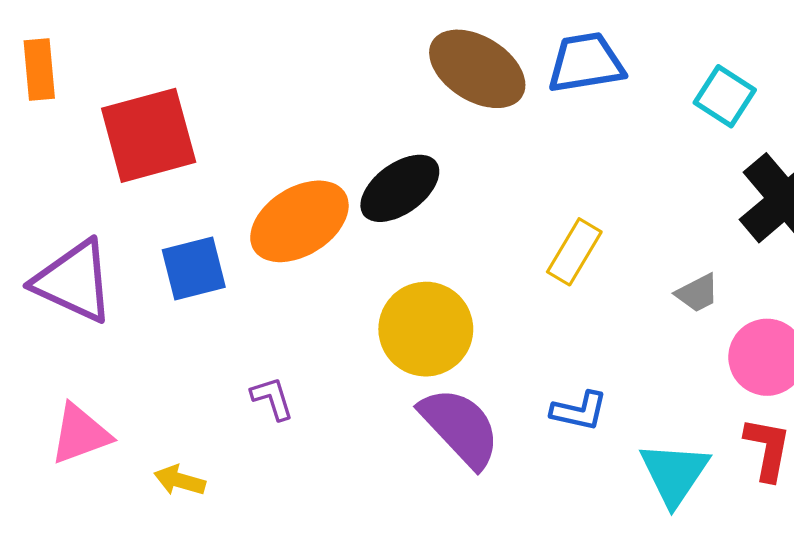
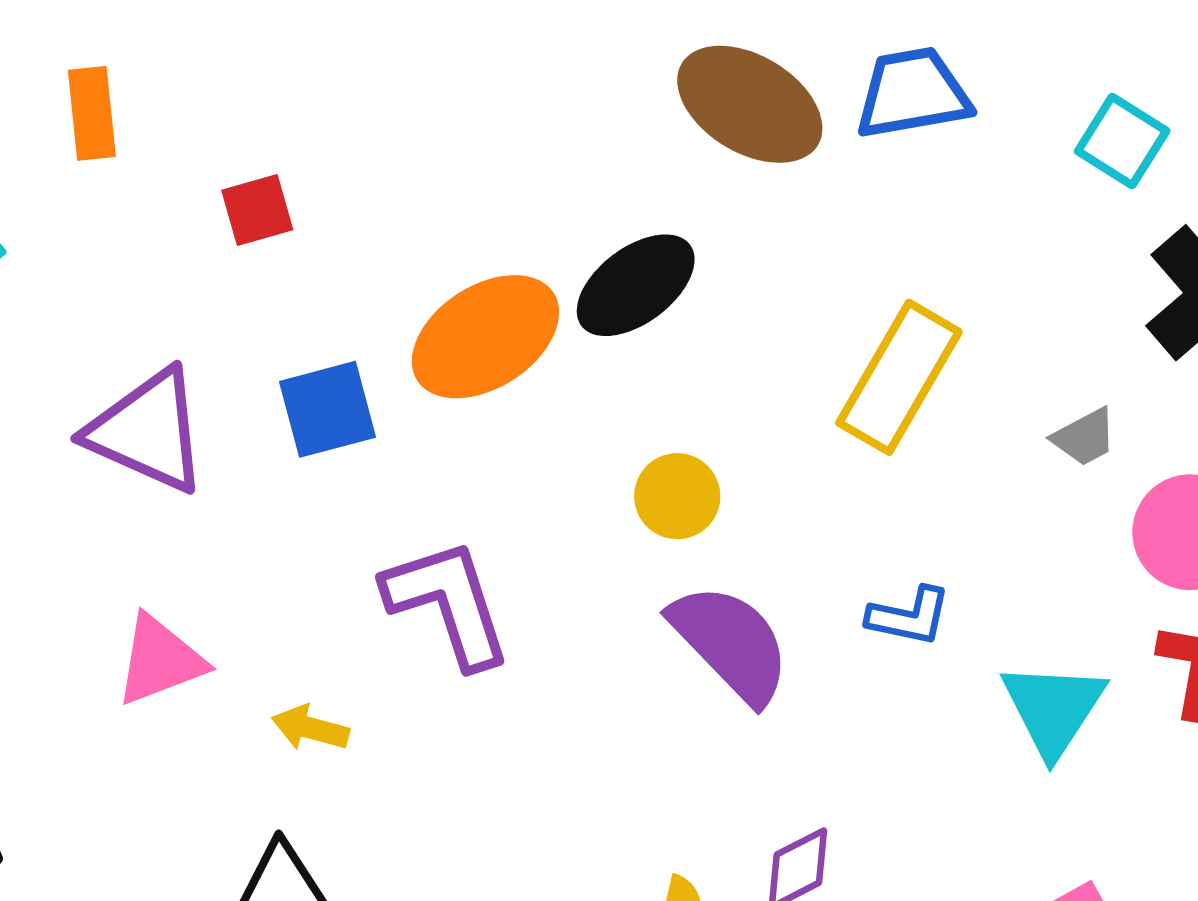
red square: (149, 135) -> (257, 210), size x0.5
yellow rectangle: (574, 252) -> (899, 377), size x1.5
yellow circle: (426, 329) -> (677, 496), size x0.6
purple L-shape: (272, 398) -> (448, 603), size x2.0

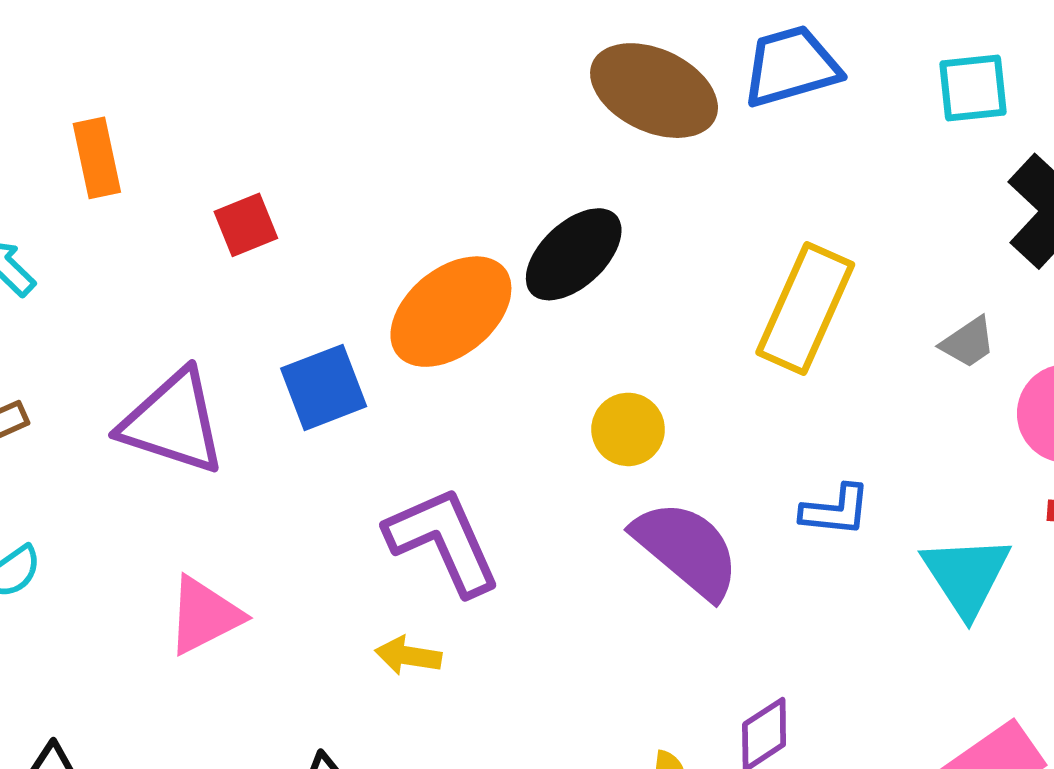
cyan square: (1122, 141) -> (973, 88), turned -32
yellow arrow: (310, 728) -> (408, 656), moved

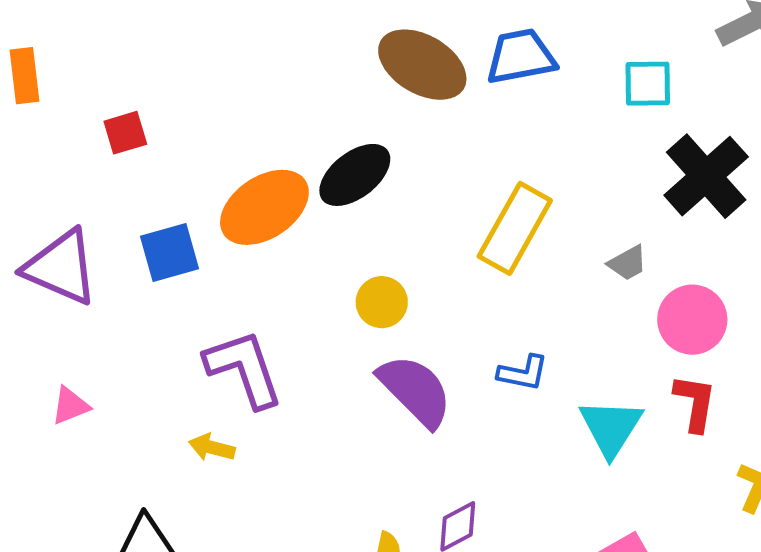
pink triangle: (204, 615) -> (70, 406), size x0.7

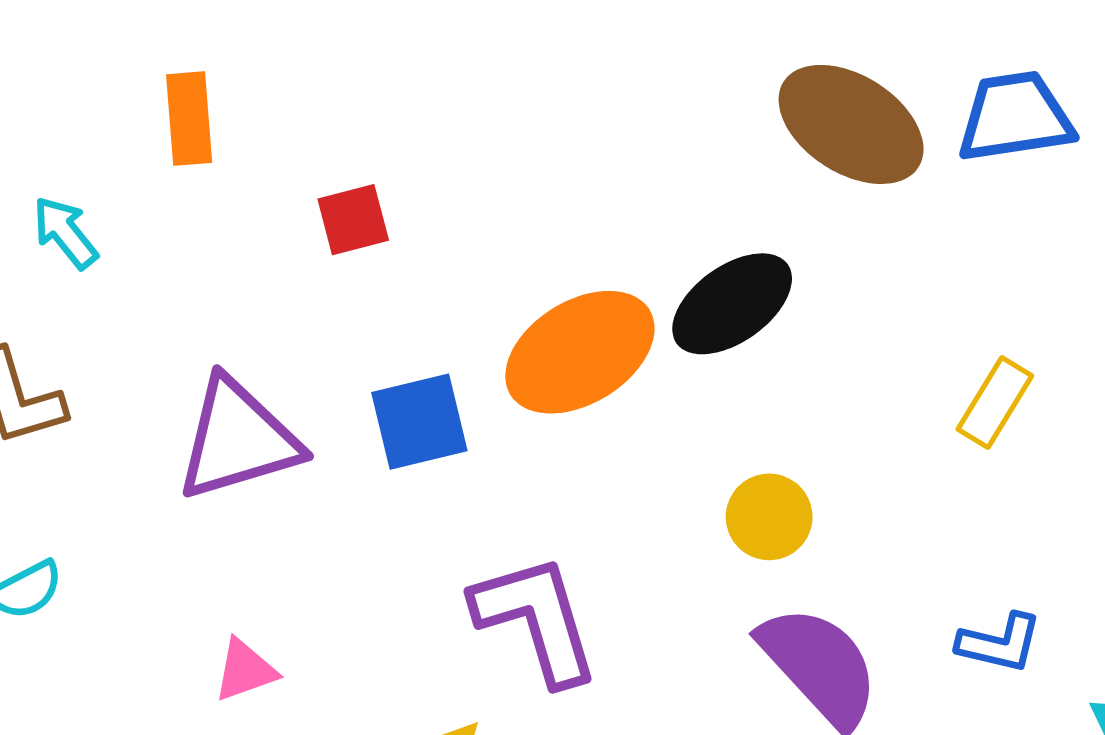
yellow rectangle: (515, 228) -> (995, 402), size x0.6
purple triangle: (61, 267) -> (238, 439), turned -42

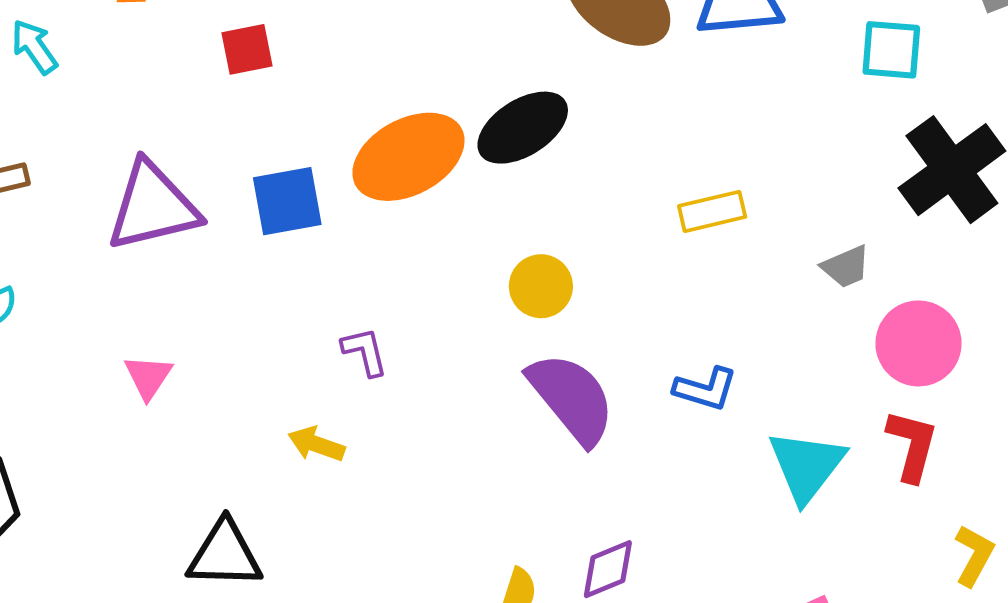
yellow rectangle: (995, 402) -> (712, 211), turned 42
purple L-shape: (536, 619) -> (365, 352), size x0.5
pink triangle: (245, 670) -> (148, 377), turned -40

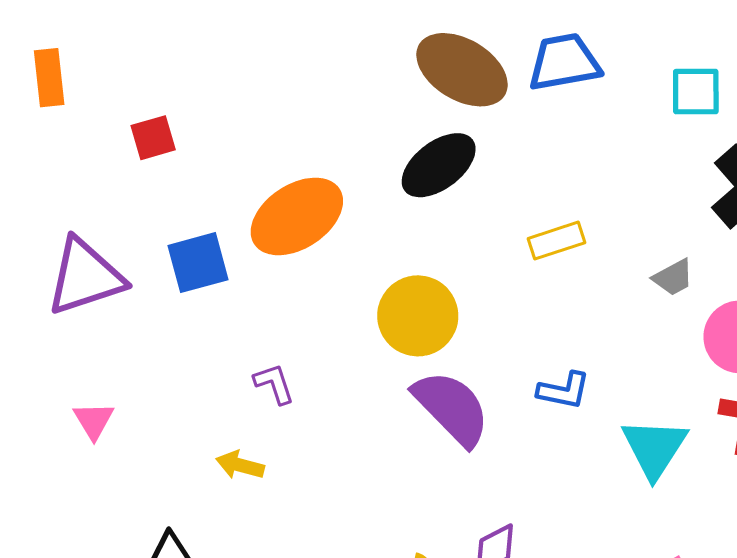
black ellipse: (523, 128) -> (439, 165), moved
yellow circle: (541, 286) -> (418, 316), size x1.5

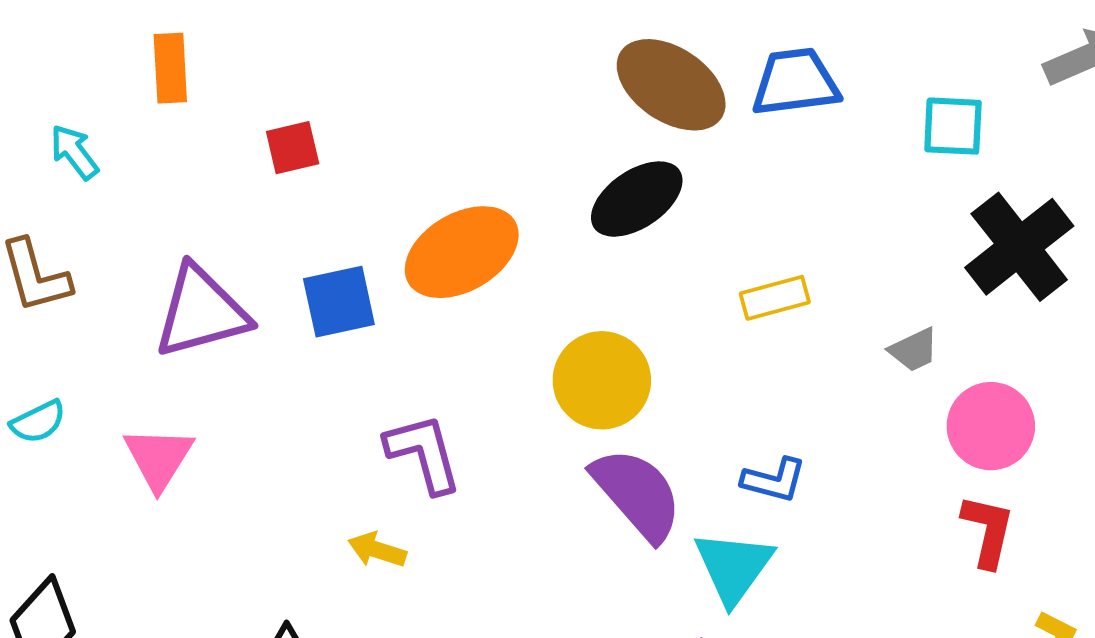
purple L-shape: (274, 384) -> (424, 453), size x1.6
pink triangle: (94, 421) -> (159, 458), moved, size x1.4
cyan triangle: (654, 448) -> (734, 567), moved

